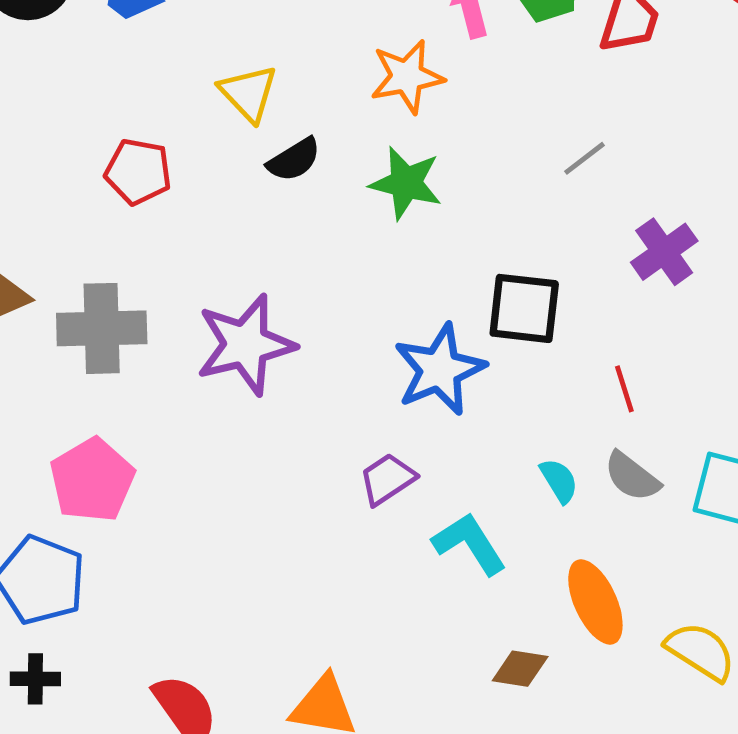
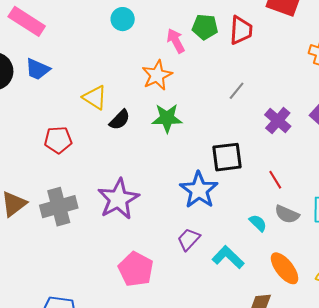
pink pentagon: (92, 480) -> (136, 269), moved

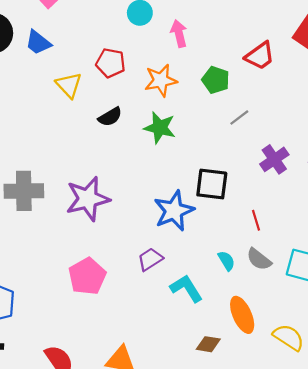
green pentagon: (205, 27) -> (216, 80), moved
red trapezoid: (241, 30) -> (260, 56), turned 36
pink arrow: (176, 41) -> (179, 34), moved
yellow triangle: (95, 97) -> (69, 85), moved
red pentagon: (58, 140) -> (111, 63), moved

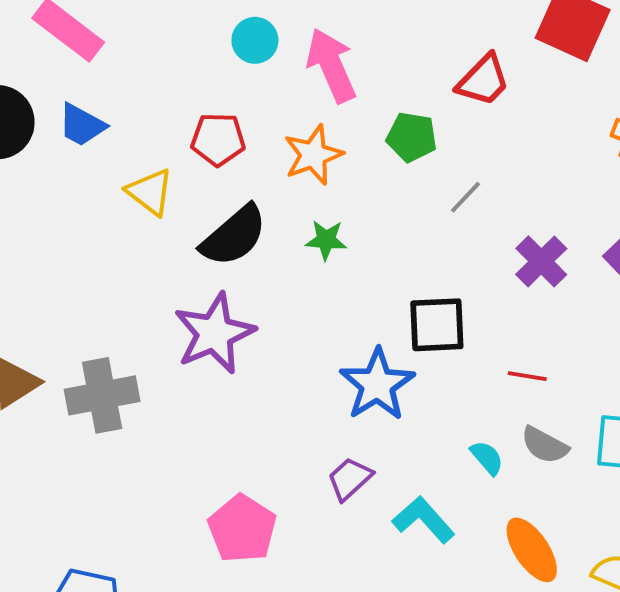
pink arrow: (179, 34) -> (331, 65), size x1.5
black semicircle: (110, 117) -> (234, 236), size x1.6
green star: (160, 128) -> (326, 240), size x0.7
purple star: (88, 199) -> (214, 333), moved
red line: (256, 220) -> (527, 376), turned -54

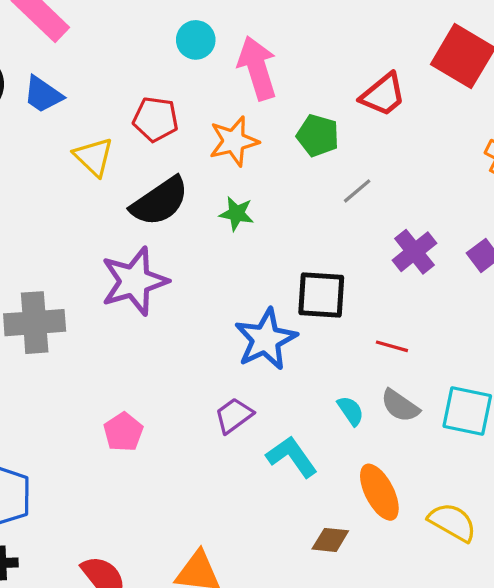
pink pentagon: (242, 529) -> (123, 432), moved, size x0.7

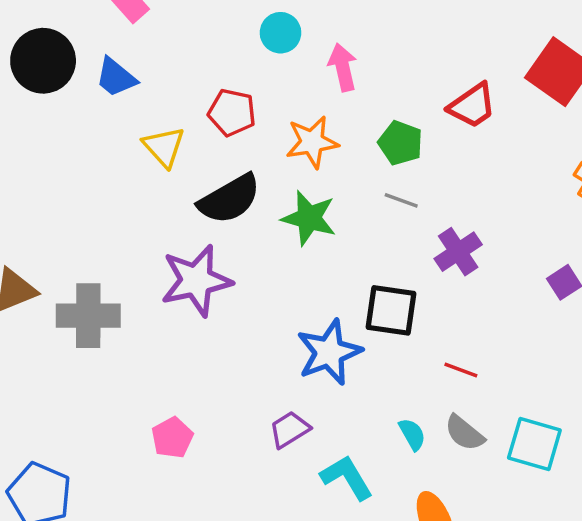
pink arrow: (257, 68) -> (343, 67), size x0.7
gray line: (357, 191) -> (401, 200), moved, turned 56
green star: (237, 214) -> (309, 218), size x1.5
purple cross: (414, 252) -> (458, 252), moved

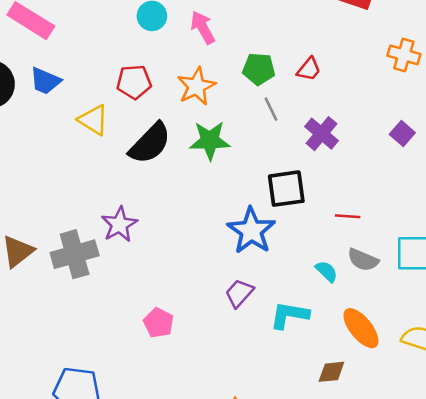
red trapezoid: (472, 106) -> (309, 69), moved, size x0.7
gray line: (401, 200) -> (271, 109), turned 60
purple star: (196, 281) -> (119, 224), moved, size x0.7
cyan L-shape: (347, 477) -> (289, 315), turned -33

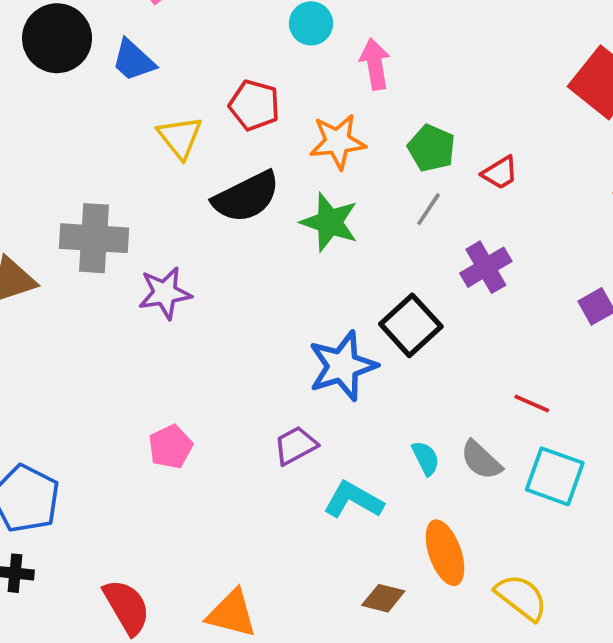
gray line: (271, 109) -> (429, 209), turned 40
black square: (286, 189) -> (411, 325), turned 36
red line: (348, 216) -> (532, 403), moved
gray cross: (75, 254) -> (94, 238), moved

